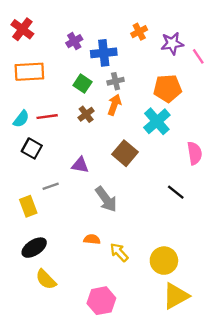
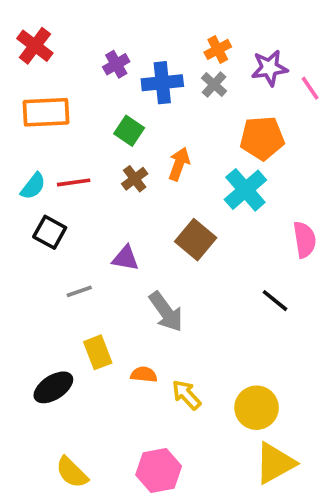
gray cross: (116, 81) -> (214, 85), moved, turned -35
yellow rectangle: (28, 206) -> (98, 352), moved
yellow semicircle: (46, 279) -> (72, 472), moved

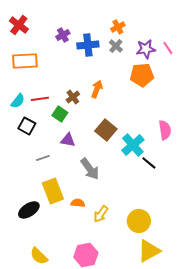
purple star: (269, 68) -> (146, 49), moved
green square: (129, 131) -> (60, 114), moved
cyan cross: (245, 190) -> (133, 145), moved
yellow rectangle: (98, 352) -> (53, 191), size x1.4
yellow arrow: (186, 395) -> (101, 214), turned -102

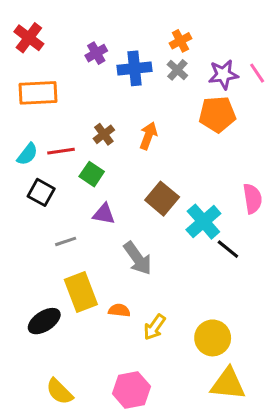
brown cross: (73, 97) -> (104, 134), moved
yellow triangle: (149, 251) -> (228, 384), turned 35

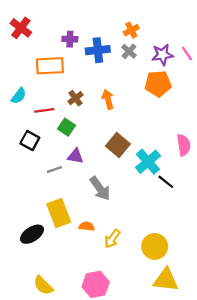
purple cross: (96, 53) -> (70, 39), turned 32
orange rectangle: (38, 93) -> (50, 66), moved
orange arrow: (148, 136) -> (108, 99), turned -36
cyan semicircle: (27, 154) -> (19, 96), moved
gray line: (66, 241) -> (54, 169), moved

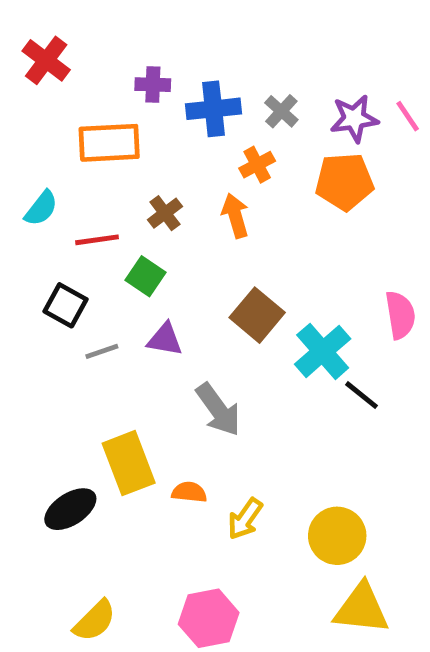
orange cross: (131, 30) -> (257, 165), moved
gray line: (54, 169) -> (102, 351), moved
yellow semicircle: (43, 285) -> (95, 621), turned -90

